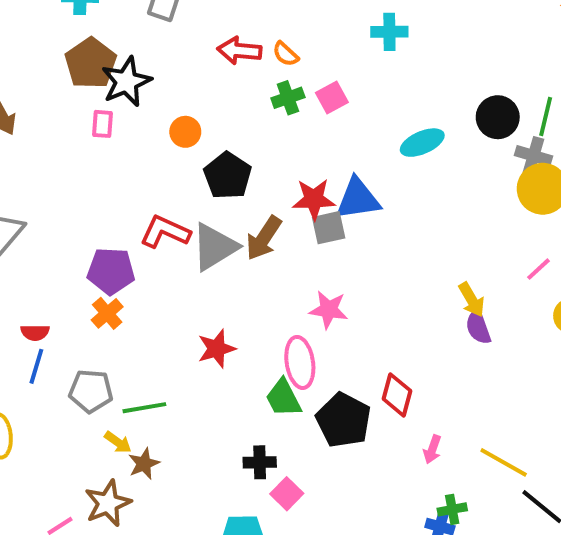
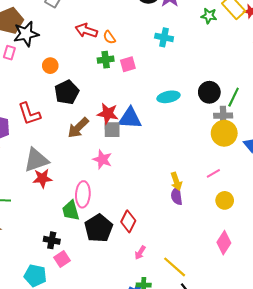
gray cross: (533, 156) -> (223, 116), turned -30
red L-shape: (165, 232) -> (29, 114), turned -145
gray triangle: (215, 247) -> (36, 160), moved
pink star: (329, 310) -> (102, 159), moved

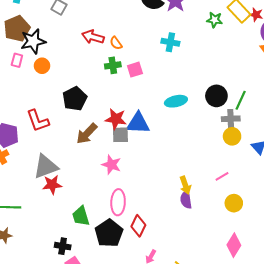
orange circle: (50, 66) -> (42, 66), moved
yellow circle: (224, 133) -> (232, 136), size x0.7
pink ellipse: (83, 194) -> (118, 202), moved

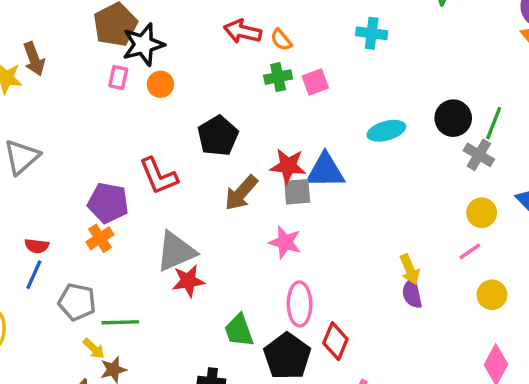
gray cross: (231, 119) -> (479, 155), turned 36
yellow circle: (232, 136) -> (482, 213), moved

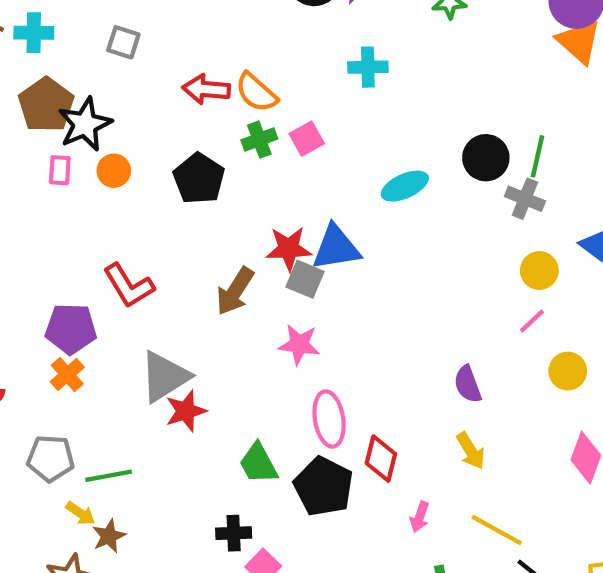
orange semicircle: (281, 40) -> (256, 92), size x1.5
black pentagon: (218, 136) -> (199, 179), moved
gray square: (297, 192) -> (305, 279), turned 36
yellow arrow: (410, 269) -> (471, 451), moved

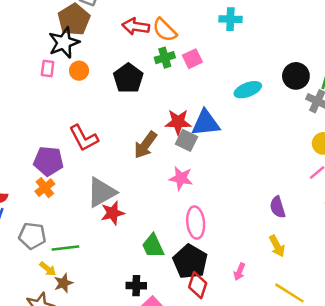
brown pentagon: (46, 105) -> (74, 20), moved
red diamond: (381, 459) -> (198, 285), moved
pink arrow: (420, 517) -> (239, 272), moved

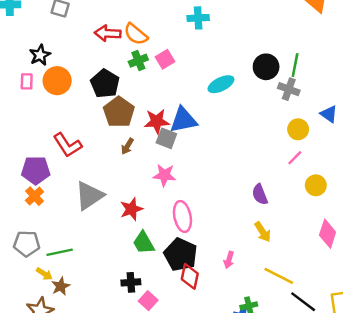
brown pentagon: (74, 20) -> (119, 112), moved
black star: (64, 43) -> (40, 55), size x0.7
orange circle: (79, 71) -> (57, 81), size x1.5
brown arrow: (145, 145) -> (127, 146), size x0.6
red star: (113, 213) -> (131, 209), moved

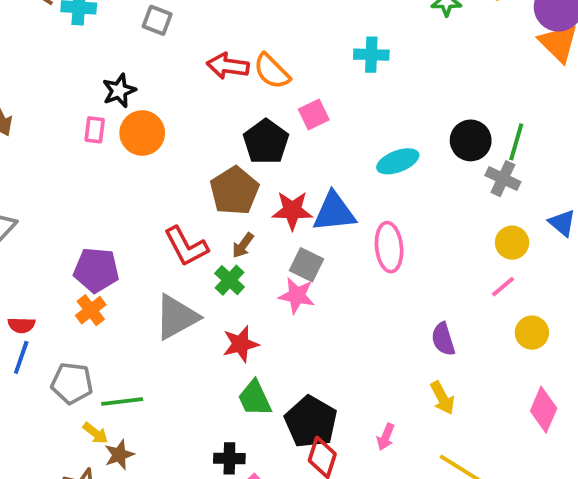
green cross: (138, 61) -> (230, 280), moved, turned -30
black pentagon: (105, 84) -> (266, 142), moved
gray square: (166, 138) -> (306, 265), moved
red L-shape: (67, 145) -> (186, 246), moved
pink ellipse: (182, 216) -> (389, 247), moved

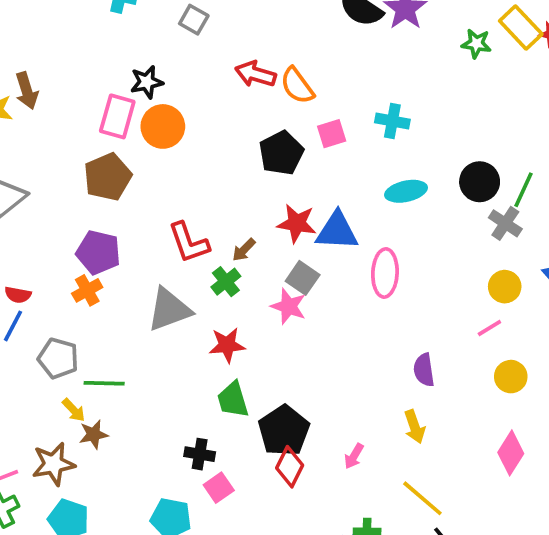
cyan cross: (371, 55) -> (392, 121), moved
pink rectangle: (95, 130) -> (117, 116), size x1.6
brown pentagon: (234, 191) -> (108, 177), moved

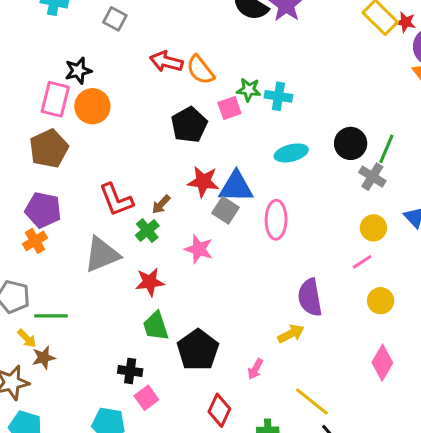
green star: (476, 44) -> (249, 90), moved
gray square: (303, 278) -> (225, 210), moved
purple semicircle: (424, 370) -> (310, 297), size x1.4
yellow arrow: (415, 427) -> (291, 334), moved, turned -96
red diamond: (290, 467) -> (219, 410), moved

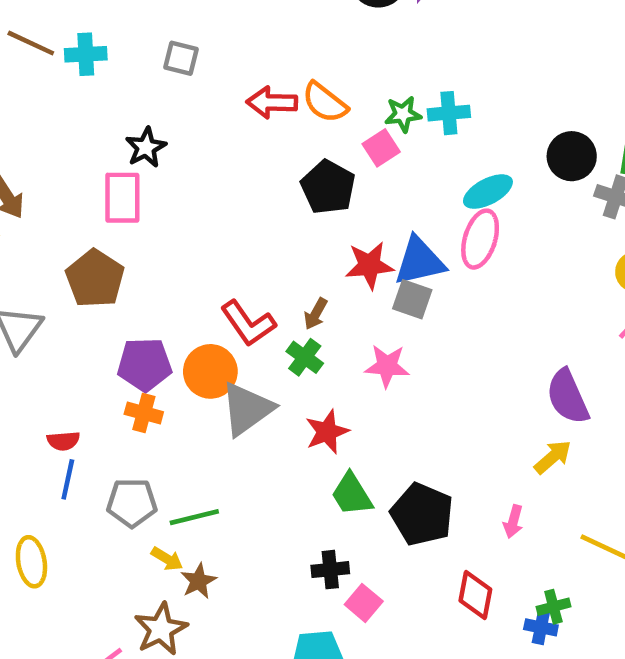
orange circle: (92, 106) -> (210, 371), moved
brown pentagon: (49, 148) -> (95, 279), moved
pink ellipse: (276, 220) -> (480, 239), moved, turned 30
orange cross: (35, 241) -> (144, 413), turned -30

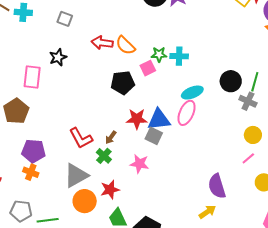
black star: (146, 147) -> (58, 57), moved
black pentagon: (328, 187) -> (123, 83), turned 30
orange circle: (210, 371) -> (85, 201), moved

